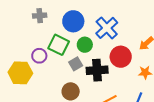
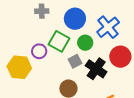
black cross: (97, 70) -> (96, 69), turned 35

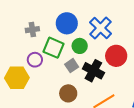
gray cross: (42, 11) -> (32, 30), moved

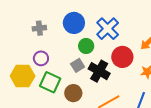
green square: (54, 48) -> (50, 82), moved

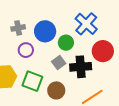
blue circle: (74, 23) -> (45, 31), moved
purple circle: (41, 58) -> (26, 50), moved
black cross: (99, 71) -> (81, 67), turned -30

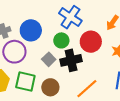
green circle: (66, 43) -> (61, 40), moved
purple circle: (26, 50) -> (14, 52), size x1.5

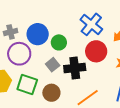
blue cross: (70, 17) -> (91, 24), moved
green circle: (61, 40) -> (59, 42), moved

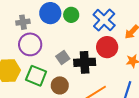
blue circle: (38, 34) -> (50, 13), moved
green circle: (59, 42) -> (71, 15), moved

